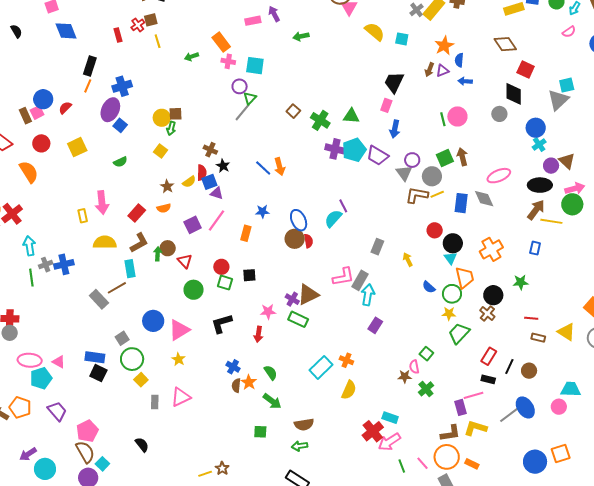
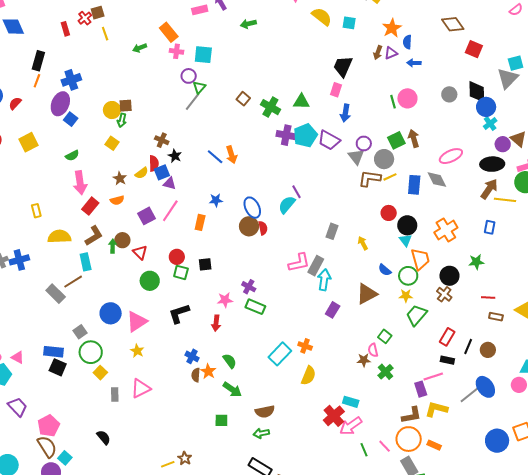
black diamond: (514, 94) -> (477, 92), moved
pink arrow: (102, 203) -> (80, 183), moved
brown triangle: (308, 295) -> (367, 294), moved

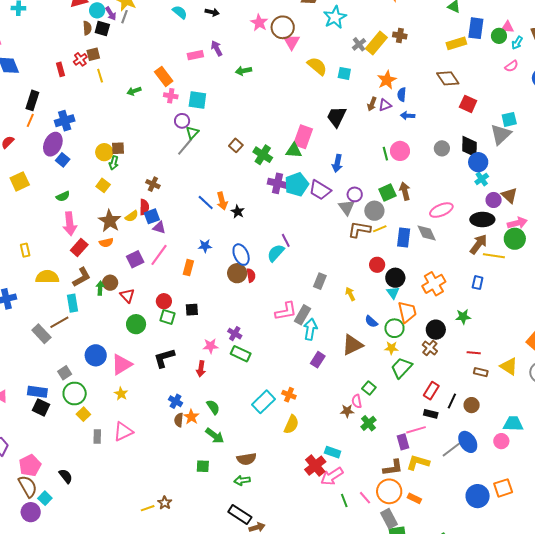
pink rectangle: (336, 90) -> (303, 137), moved, size x1.6
black star: (175, 156) -> (238, 212), moved
brown star: (120, 178) -> (110, 221), size x1.6
black semicircle: (104, 437) -> (66, 476), moved

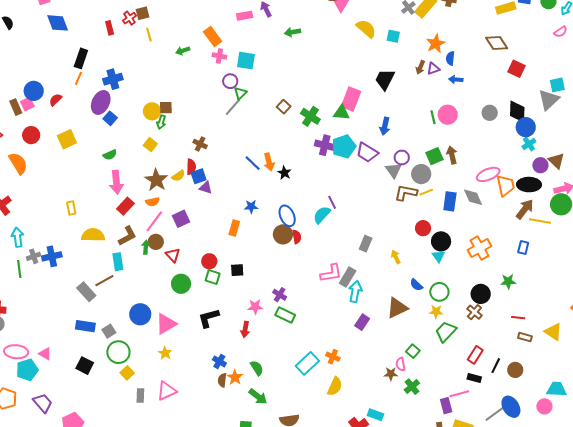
pink line: (159, 255) -> (154, 221), moved
orange trapezoid: (407, 312) -> (505, 186), moved
blue rectangle: (37, 392) -> (85, 326), moved

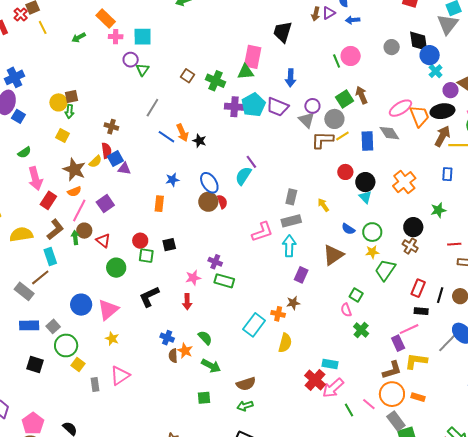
gray line: (233, 107) -> (152, 108), moved
gray rectangle: (348, 277) -> (291, 221), moved, turned 54
brown star: (391, 374) -> (293, 303), moved

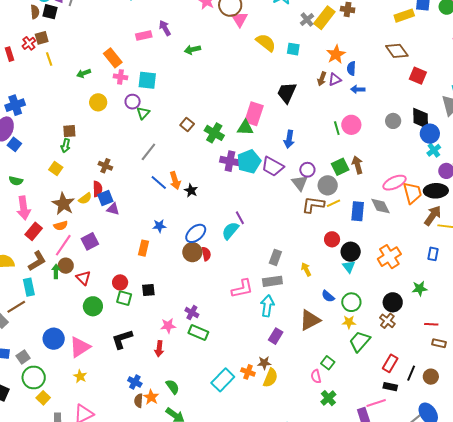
yellow circle: (58, 102) -> (98, 102), moved
green semicircle: (24, 152) -> (16, 181), turned 40
blue ellipse: (209, 183) -> (196, 233), turned 75
yellow semicircle: (285, 343) -> (270, 378), moved

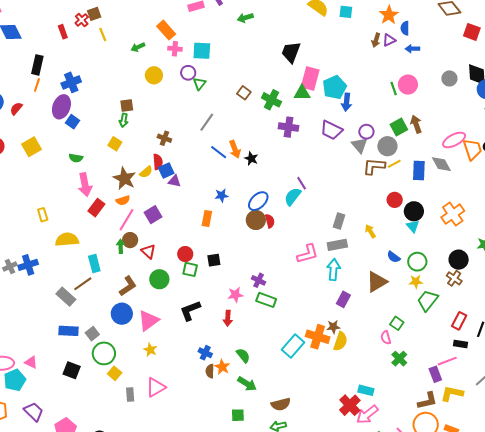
black trapezoid: (287, 93) -> (291, 52), moved
cyan pentagon: (249, 161) -> (335, 87), moved
brown L-shape: (37, 261) -> (128, 286), moved
orange cross: (248, 372) -> (318, 337), size x1.6

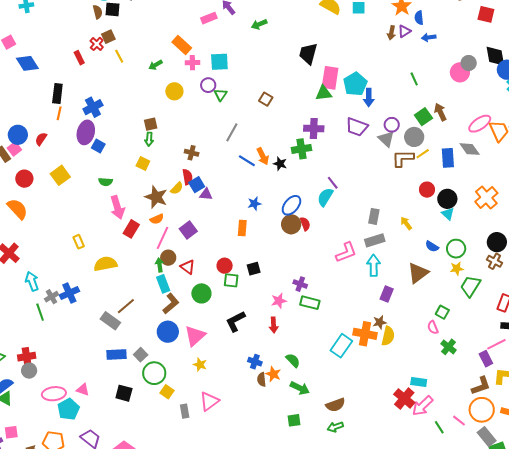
pink circle: (408, 85) -> (460, 72), moved
green cross: (271, 100) -> (302, 149), moved, turned -30
cyan rectangle: (94, 264) -> (163, 284), moved

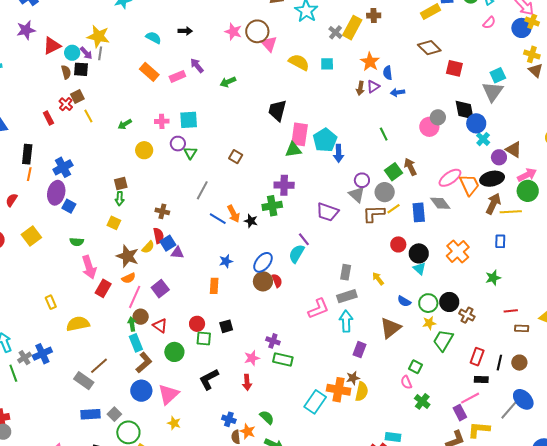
orange rectangle: (182, 45) -> (149, 72), moved
purple trapezoid: (357, 127) -> (328, 212), moved
black circle: (497, 242) -> (449, 302), moved

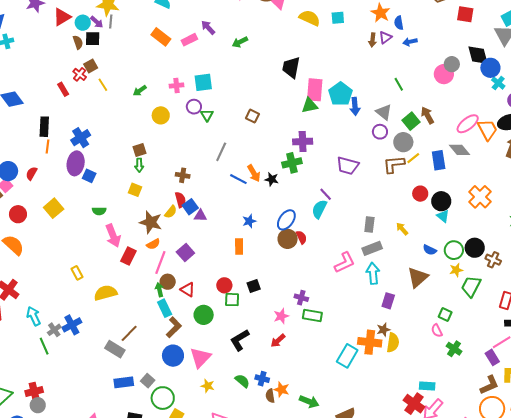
gray triangle: (357, 195) -> (384, 112), moved
red arrow: (247, 382) -> (278, 341), turned 56
green semicircle: (267, 417) -> (242, 381), moved

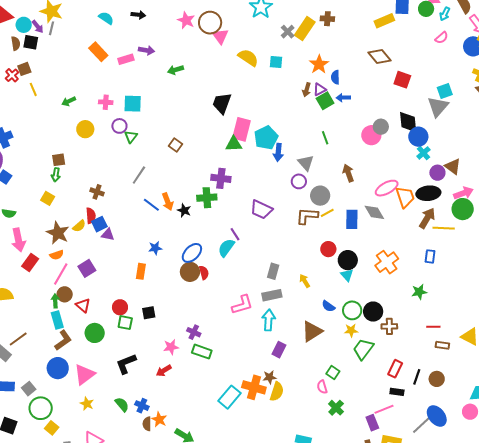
purple arrow: (208, 28) -> (146, 50), turned 133
green square: (411, 121) -> (325, 101), moved
brown cross: (493, 260) -> (389, 326), turned -35

